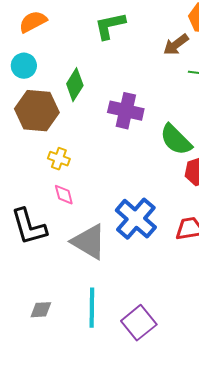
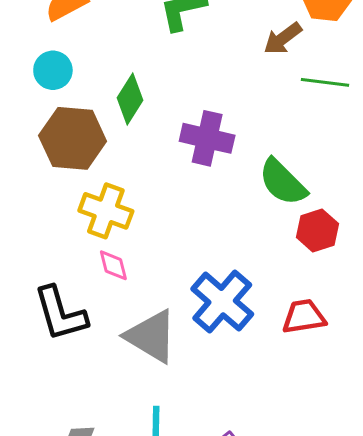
yellow cross: (59, 159) -> (106, 211), size x1.6

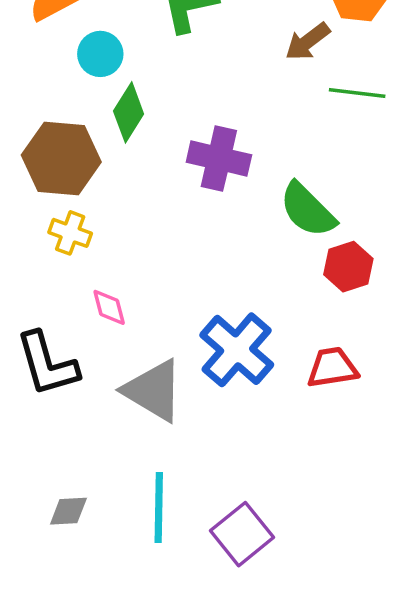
cyan circle: (53, 70) -> (100, 54), moved
yellow cross: (106, 211) -> (70, 233), moved, size x0.7

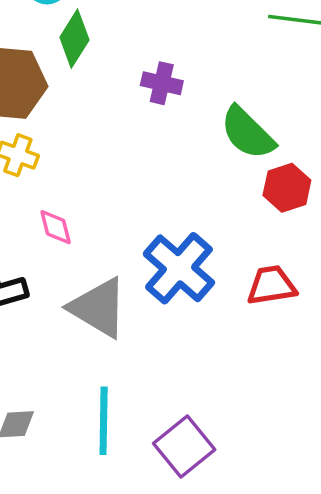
purple cross: (219, 159) -> (162, 83), size x0.7

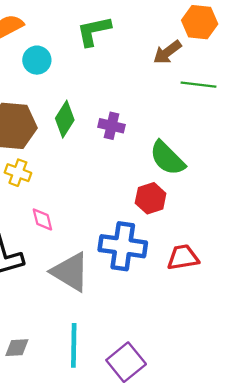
green diamond: (74, 39) -> (65, 119), moved
red hexagon: (287, 188) -> (151, 198), moved
blue cross: (179, 268) -> (123, 246), turned -33

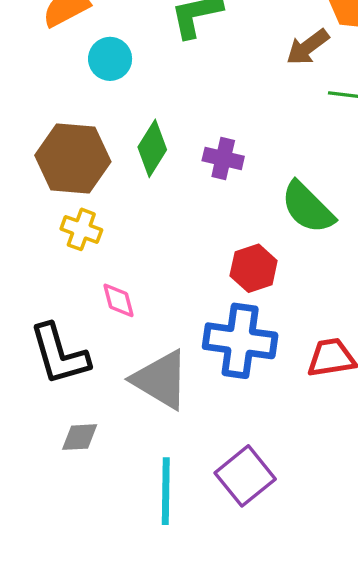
red hexagon: (151, 198) -> (254, 268), moved
gray diamond: (17, 348) -> (80, 437), moved
purple square: (126, 362) -> (245, 476), moved

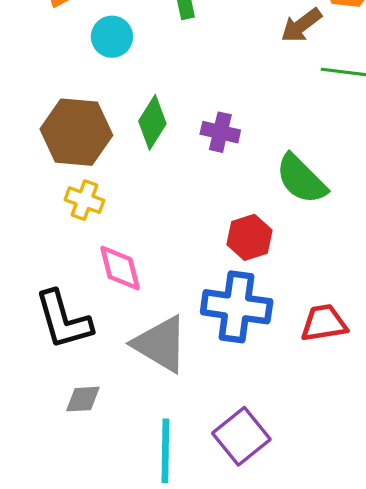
pink diamond: (118, 300) -> (120, 268), size x1.4

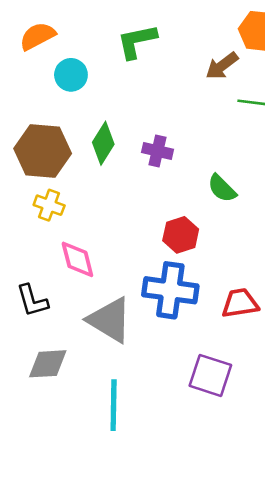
green semicircle: (301, 179) -> (222, 188), size x0.7
black L-shape: (63, 320) -> (32, 301), size x0.7
gray diamond: (83, 399) -> (48, 364), size x1.4
purple square: (241, 436) -> (210, 375), moved, turned -33

